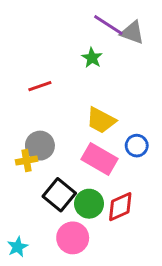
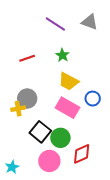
purple line: (108, 25) -> (55, 24), moved
green star: (92, 58) -> (62, 55), moved
red diamond: (120, 207) -> (82, 154), moved

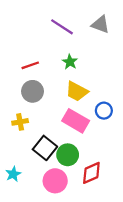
gray circle: (27, 99) -> (33, 91), moved
cyan star: (12, 167) -> (13, 174), moved

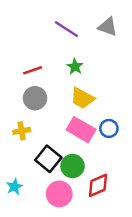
blue circle: (104, 111) -> (109, 128), moved

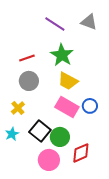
green star: (75, 67) -> (62, 55), size x1.6
yellow cross: (22, 131) -> (18, 108), turned -32
cyan star: (14, 187) -> (12, 134), moved

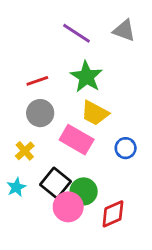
pink rectangle: (67, 107) -> (77, 140), moved
pink circle: (49, 160) -> (68, 207), moved

